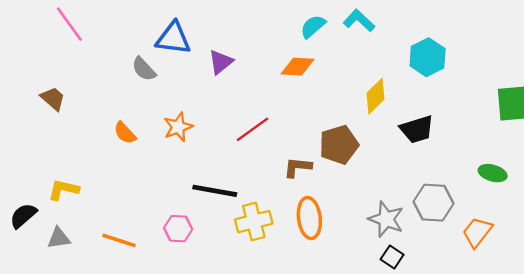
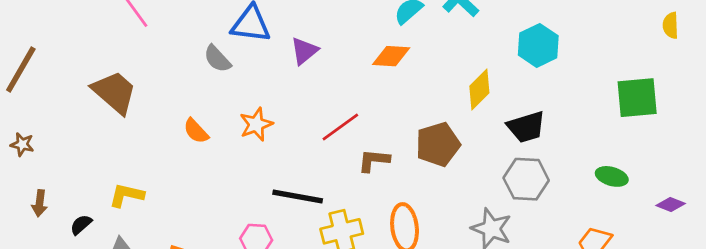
brown trapezoid: (53, 99) -> (114, 92), size x1.6
brown L-shape: (298, 167) -> (374, 160), moved
gray hexagon: (433, 203) -> (526, 179), moved
black semicircle: (23, 216) -> (81, 225), size x0.7

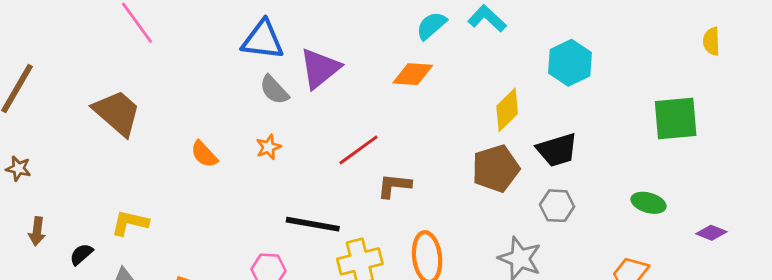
purple triangle: (304, 51) -> (320, 68), size x1.4
gray semicircle: (217, 59) -> (274, 90), moved
orange star: (256, 124) -> (268, 147), size x0.7
brown pentagon: (438, 144) -> (496, 168), moved
gray hexagon: (526, 179) -> (557, 206), size x0.7

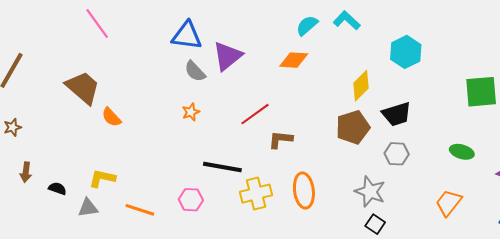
orange semicircle: (204, 154) -> (111, 117), moved
brown star: (18, 168) -> (13, 127), turned -30
yellow L-shape: (130, 223) -> (102, 178), moved
black semicircle: (81, 254) -> (57, 188), turned 60

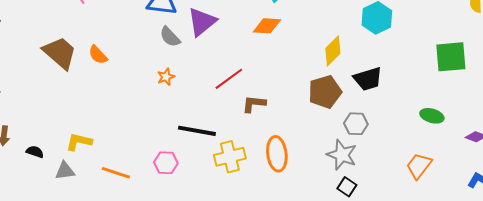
orange semicircle: (111, 117) -> (98, 55), moved
gray hexagon: (397, 154) -> (356, 124), moved

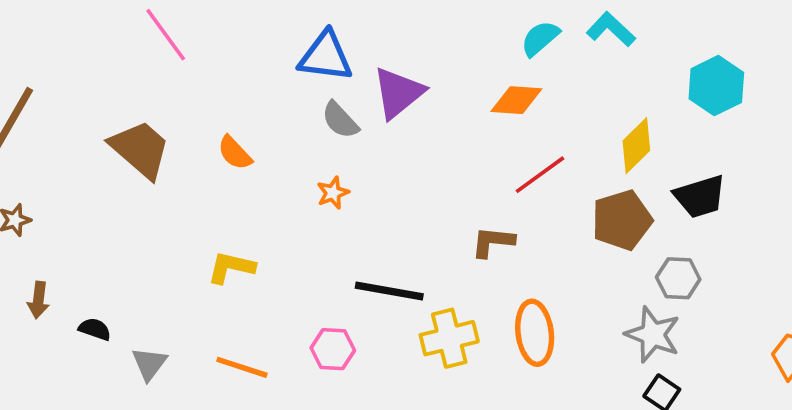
orange semicircle: (98, 55) -> (235, 153), moved
red line: (229, 79) -> (540, 175), moved
yellow L-shape: (79, 142) -> (231, 267), moved
gray triangle: (65, 171) -> (149, 364), turned -45

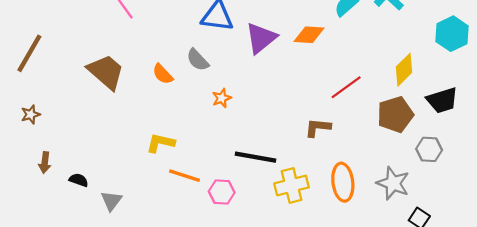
orange diamond: (516, 100) -> (309, 35), moved
gray semicircle: (340, 120) -> (198, 60), moved
gray star: (653, 335) -> (393, 183), moved
orange line: (242, 367) -> (185, 176), moved

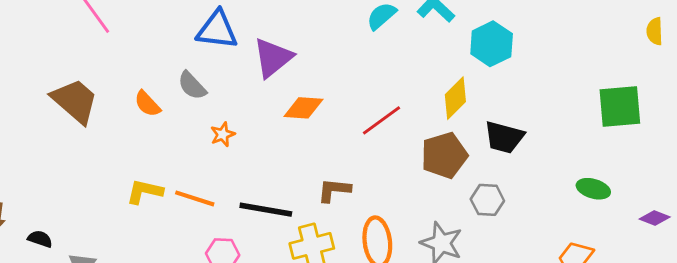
cyan hexagon: (452, 34) -> (492, 44), moved
orange diamond: (309, 35) -> (303, 108), moved
black trapezoid: (442, 100) -> (504, 137), turned 32
brown L-shape: (318, 128) -> (334, 190), moved
orange line: (185, 176) -> (195, 198), moved

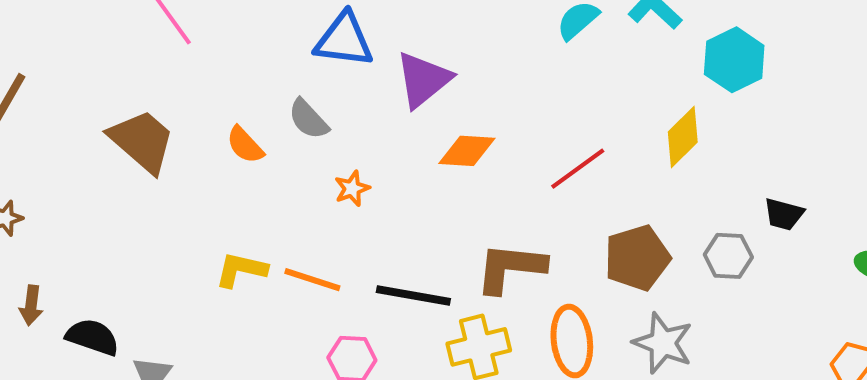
black trapezoid: (504, 137) -> (784, 214), moved, size x0.7
brown pentagon: (444, 155) -> (637, 258), moved
brown L-shape: (334, 190) -> (510, 268), size x1.5
gray hexagon: (487, 200) -> (728, 256), moved
black semicircle: (40, 239) -> (93, 337), size x1.5

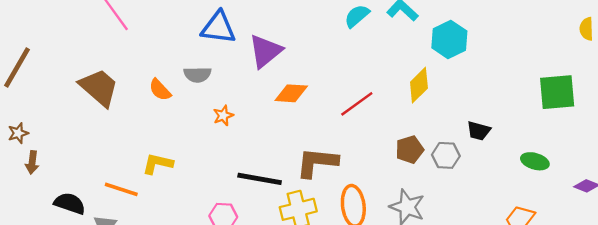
gray semicircle: (308, 119) -> (197, 75), turned -48
brown pentagon: (637, 258) -> (410, 150), moved, size x0.7
orange line: (312, 280) -> (121, 189), moved
brown arrow: (31, 305) -> (32, 162), moved

